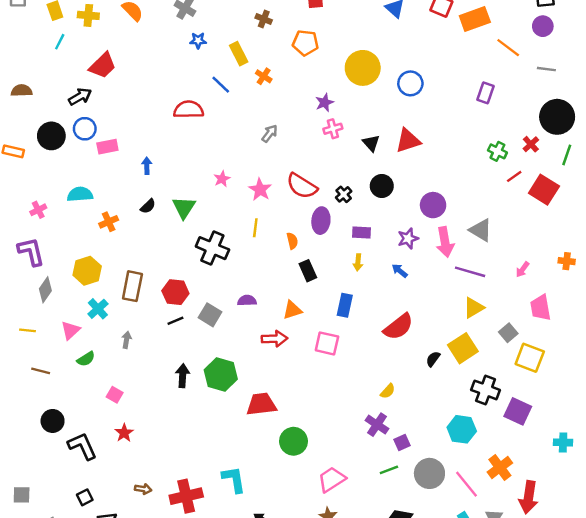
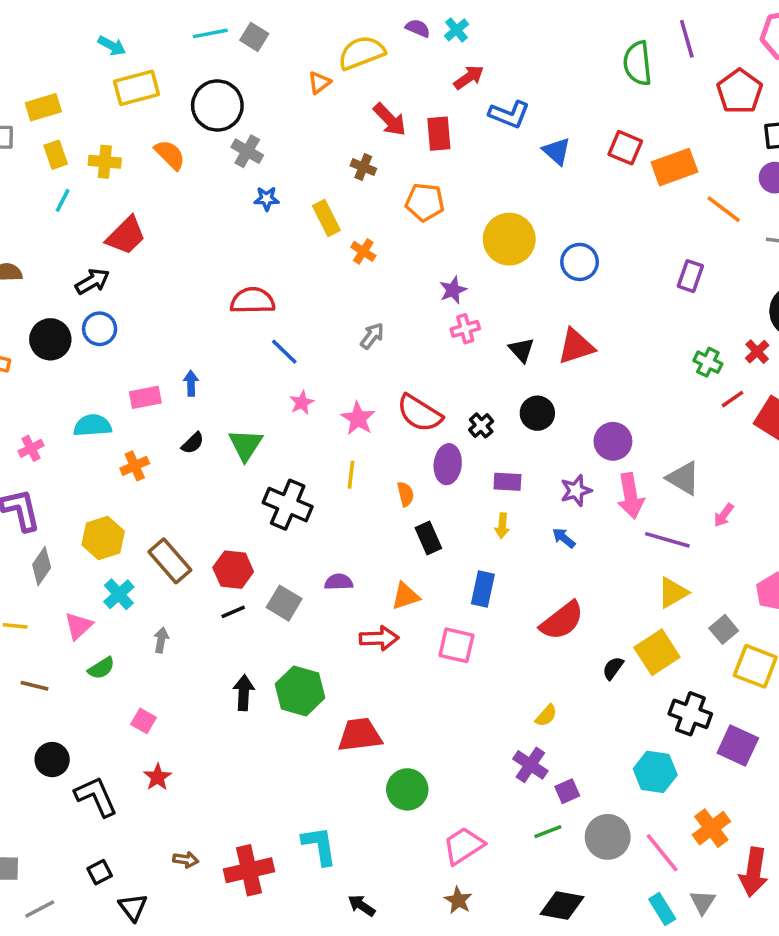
blue line: (221, 85) -> (284, 352), moved
pink rectangle: (107, 147) -> (145, 397), moved
pink arrow: (523, 269) -> (724, 515), moved
brown rectangle: (132, 286) -> (170, 561), turned -52

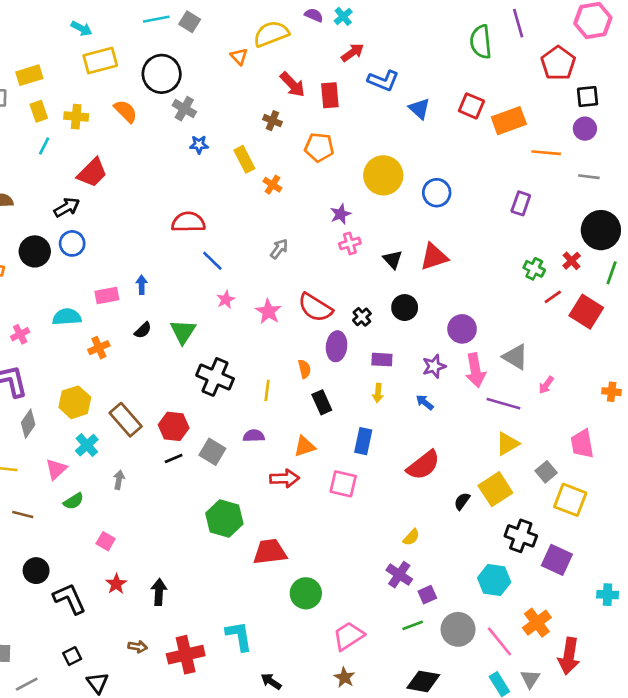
orange triangle: (319, 83) -> (239, 57), turned -36
orange line: (724, 209) -> (546, 153), turned -32
yellow line: (351, 475) -> (267, 390), moved
black arrow: (244, 693) -> (159, 592), moved

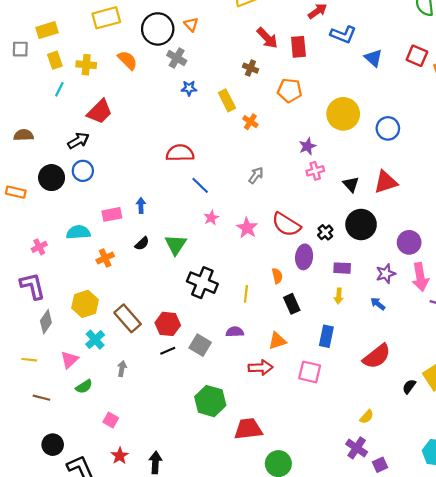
orange triangle: (239, 57) -> (191, 24), moved
black circle: (405, 308) -> (361, 224), size x1.4

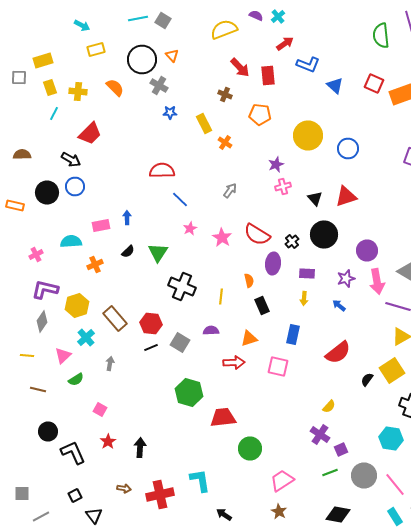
yellow rectangle: (106, 18) -> (96, 50), size x0.7
black arrow: (78, 141) -> (71, 160), turned 60
purple L-shape: (33, 286) -> (45, 290), moved, turned -64

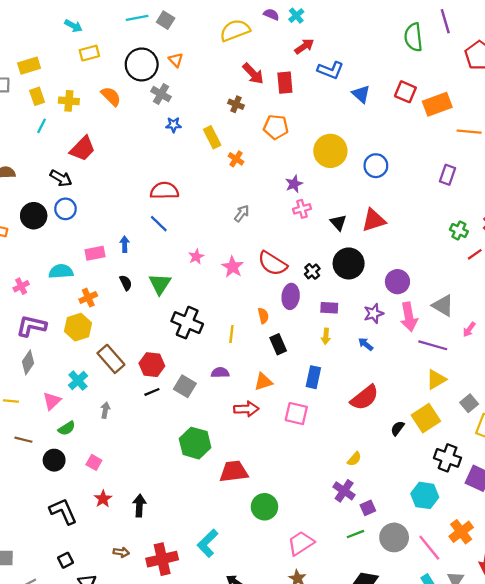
blue line: (180, 200) -> (159, 224), moved
black semicircle: (128, 252) -> (126, 283), turned -72
yellow hexagon: (77, 306) -> (78, 327), moved
black circle: (48, 432) -> (54, 460), moved
cyan L-shape: (200, 480) -> (208, 543), turned -125

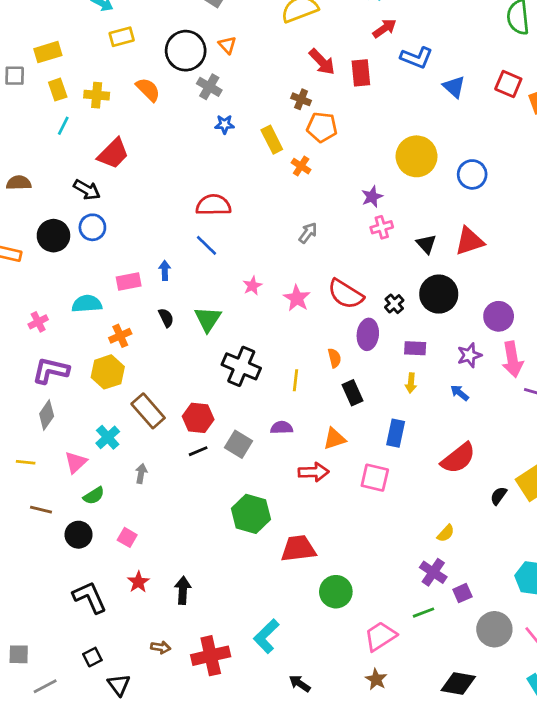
orange pentagon: (276, 127) -> (322, 127), moved
green line: (355, 534) -> (423, 613), moved

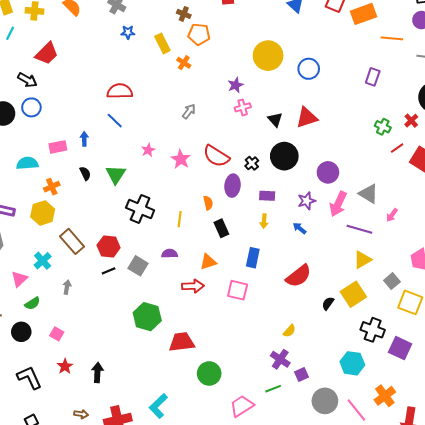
pink arrow: (512, 359) -> (338, 204), turned 35

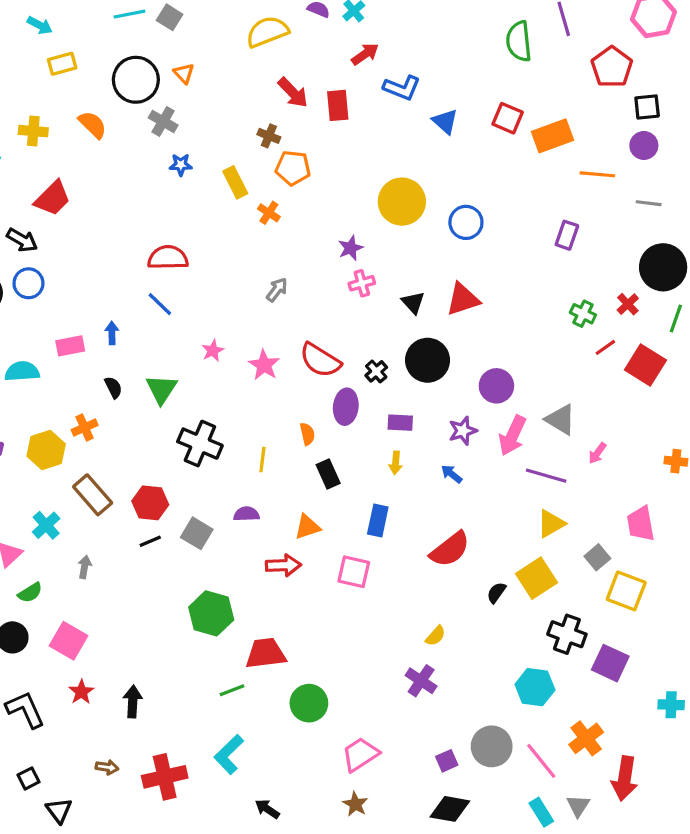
orange cross: (52, 187) -> (85, 428), moved
pink square: (57, 334) -> (69, 641), size x1.6
purple square: (302, 374) -> (447, 761), moved
green line: (273, 389) -> (232, 690), moved

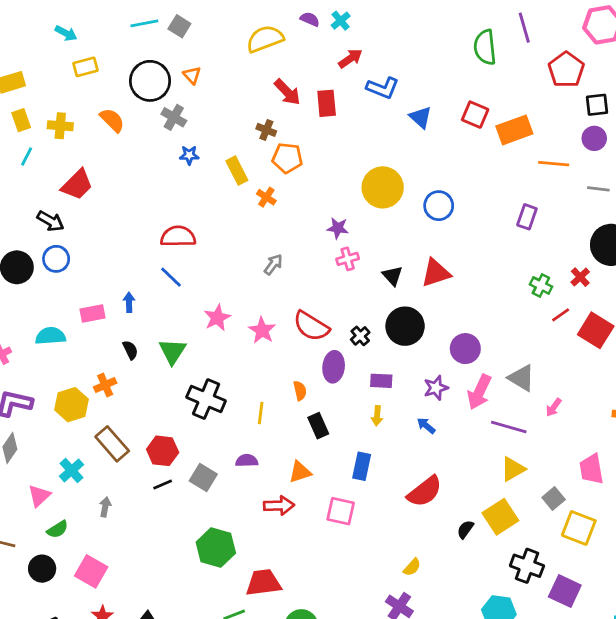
purple star: (351, 248) -> (338, 228), turned 30
pink star: (213, 351) -> (217, 318), size x1.4

